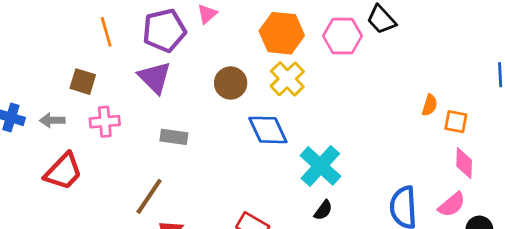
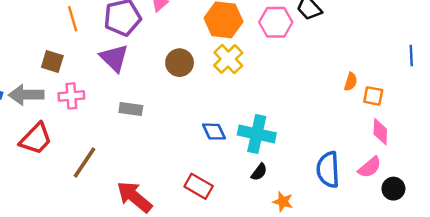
gray arrow: (52, 120) -> (26, 95), size x1.6
blue diamond: (268, 130) -> (214, 132), moved, size x0.7
cyan cross: (320, 166) -> (257, 134), turned -30
brown line: (149, 196) -> (84, 162), moved

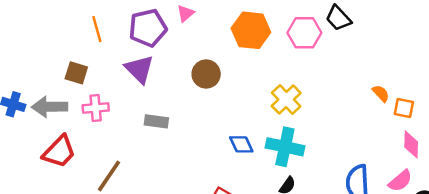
yellow cross: (228, 59) -> (286, 99), moved
orange semicircle: (351, 82) -> (381, 93), turned -60

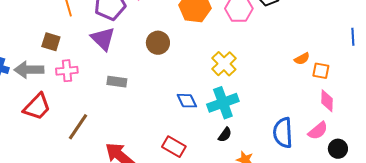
orange semicircle: (381, 93) -> (302, 59), turned 105
cyan cross: (285, 147) -> (223, 103), turned -32

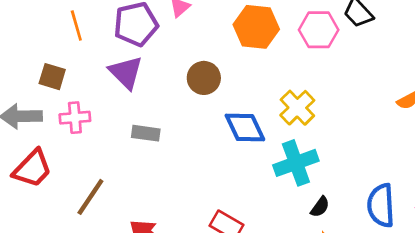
blue diamond: (187, 101) -> (245, 128), moved, size x1.4
black semicircle: (225, 135) -> (320, 207), moved

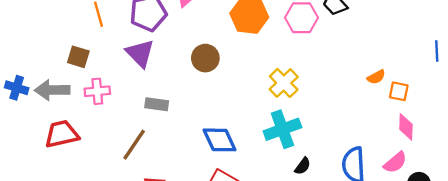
blue diamond: (245, 128) -> (220, 140), moved
red trapezoid: (32, 169) -> (62, 134), turned -147
brown line: (90, 197) -> (134, 145), moved

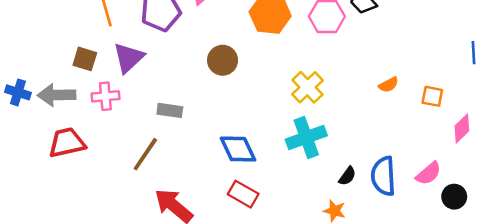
purple triangle: (140, 53) -> (129, 58), moved, turned 32
orange semicircle: (376, 77) -> (389, 85), moved
pink diamond: (406, 127) -> (462, 128), moved, turned 44
black semicircle: (303, 166) -> (347, 176), moved

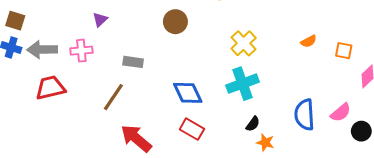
purple triangle: (129, 58) -> (100, 20), size x0.6
brown square: (85, 59) -> (15, 21), moved
black semicircle: (347, 176) -> (253, 124), moved

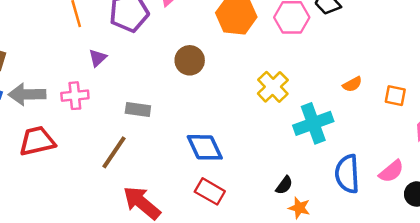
cyan cross: (243, 84) -> (313, 123), moved

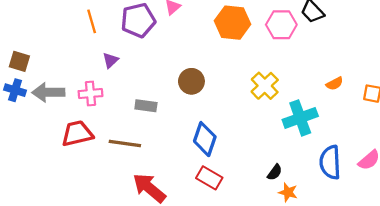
brown circle: (190, 60) -> (191, 81), moved
red trapezoid: (37, 141) -> (77, 133), moved
blue diamond: (205, 147) -> (205, 139), turned 44
brown line: (114, 152) -> (125, 143), turned 64

